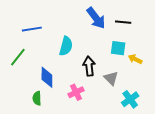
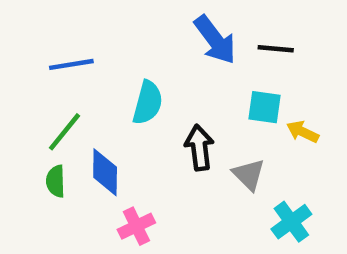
green line: (18, 57) -> (65, 132), moved
pink cross: (76, 92) -> (136, 226), moved
green semicircle: (37, 98) -> (56, 181), moved

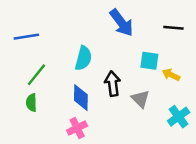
black line: (276, 49) -> (173, 28), moved
blue line: (71, 64) -> (26, 37), moved
blue diamond: (105, 172) -> (81, 98), moved
cyan cross: (291, 222) -> (179, 117), moved

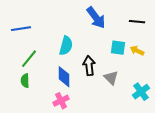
yellow arrow: (171, 75) -> (137, 51), moved

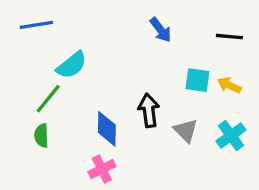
blue arrow: (96, 18) -> (161, 30), size x0.7
blue line: (21, 29) -> (36, 25), moved
cyan semicircle: (66, 46) -> (72, 65), moved, turned 36
cyan cross: (141, 92) -> (231, 136), moved

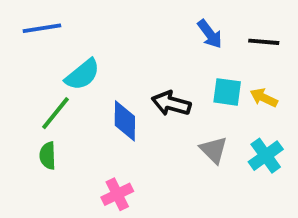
blue arrow: (161, 30) -> (210, 34), moved
black arrow: (149, 110) -> (171, 104), moved, turned -68
blue diamond: (107, 129) -> (125, 121), moved

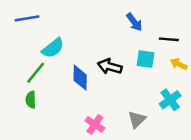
black line: (264, 42) -> (169, 39), moved
yellow arrow: (264, 98) -> (179, 64), moved
gray triangle: (214, 150) -> (137, 120), moved, turned 30
pink cross: (117, 194) -> (95, 124), moved, turned -30

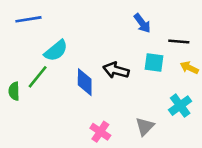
green semicircle: (31, 100) -> (14, 91), moved

